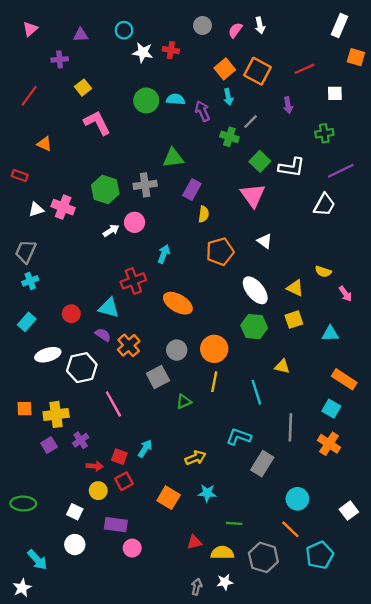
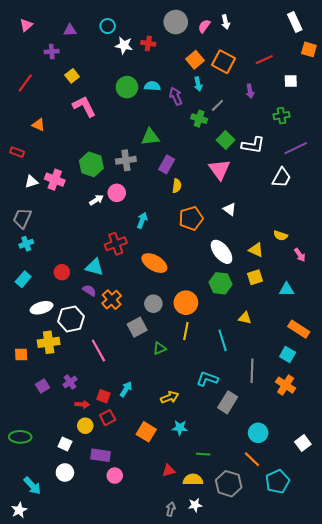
gray circle: (202, 26) -> (176, 22), size x1.5
white rectangle: (340, 26) -> (295, 22), turned -48
yellow cross: (56, 414) -> (49, 342), moved

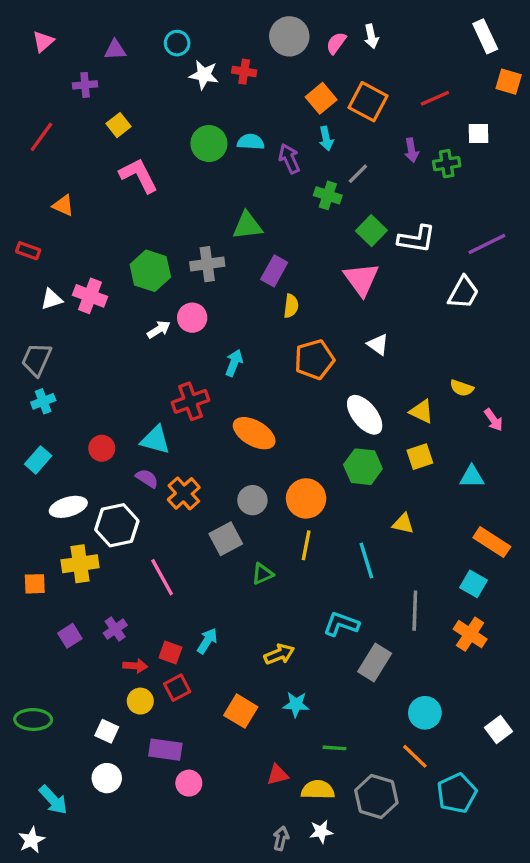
green cross: (282, 116) -> (447, 164), moved

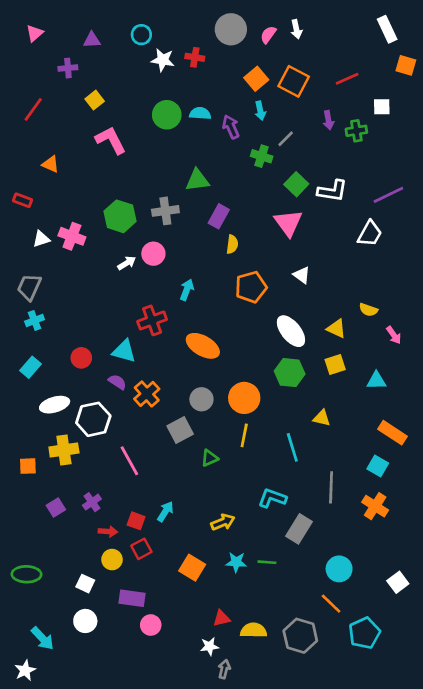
green line: (334, 748) -> (267, 562), moved
white star: (321, 832) -> (209, 646), moved

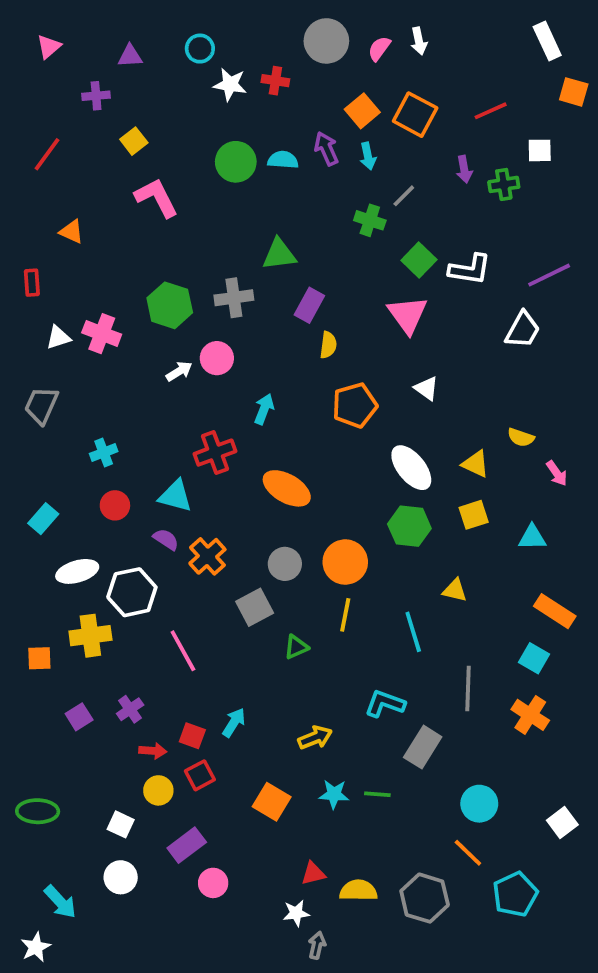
purple arrow: (231, 127) -> (326, 149), moved
red rectangle: (22, 200) -> (32, 283), turned 66
cyan cross: (35, 320) -> (104, 453), moved
purple rectangle: (132, 598) -> (187, 845), turned -45

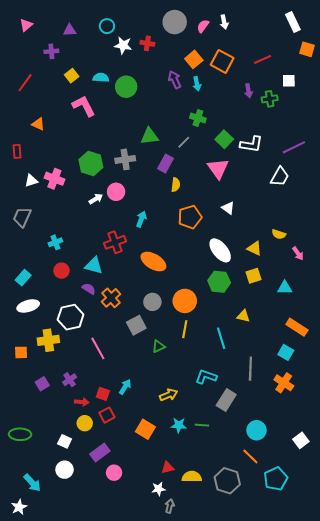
cyan semicircle: (283, 160) -> (101, 78), moved
gray line: (404, 196) -> (184, 142), moved
white ellipse: (77, 571) -> (28, 306), moved

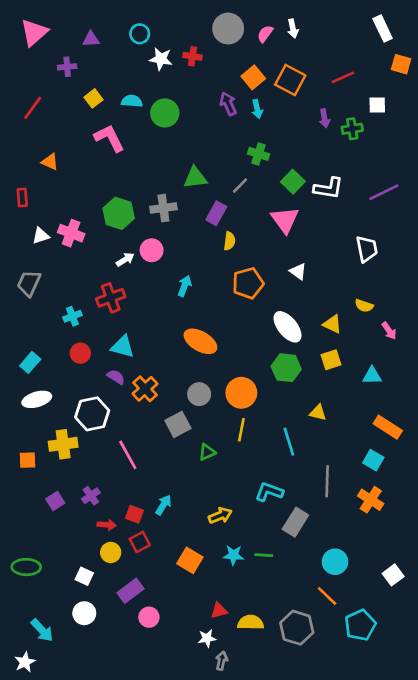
pink triangle: (26, 25) -> (34, 32), size x1.6
white trapezoid: (280, 177) -> (367, 249), moved, turned -40
red cross: (115, 242) -> (111, 298), moved

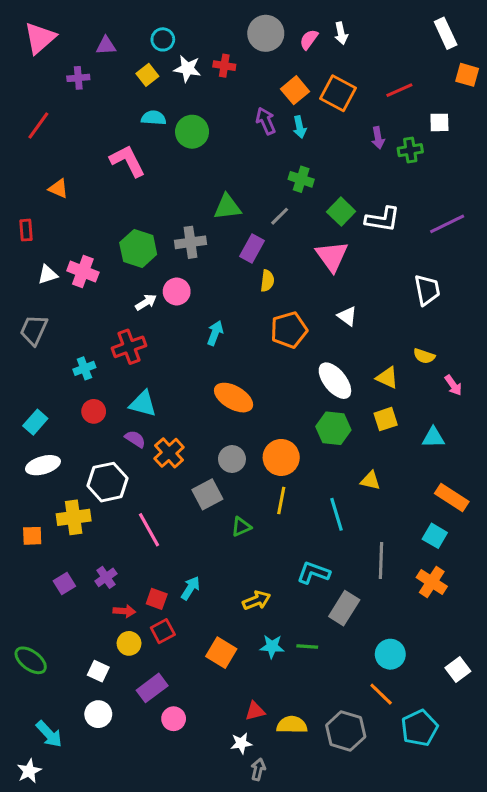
yellow square: (94, 98) -> (147, 75), moved
green ellipse: (26, 567) -> (31, 660), turned 36

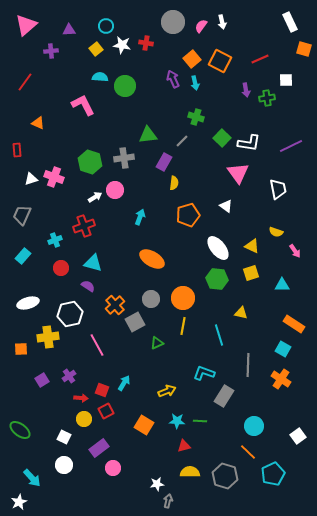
pink triangle: (332, 256) -> (238, 173), moved
cyan rectangle: (35, 422) -> (23, 256), moved
orange cross: (169, 453) -> (115, 305), moved
red triangle: (255, 711) -> (184, 446), moved

